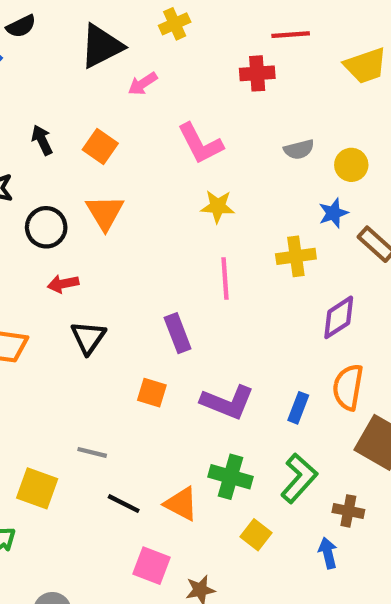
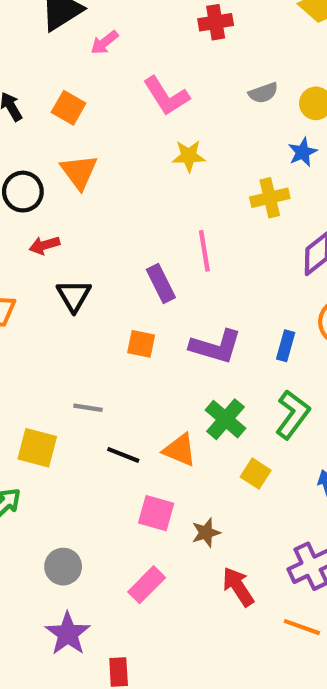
pink line: (225, 279) -> (204, 251), moved
green cross: (231, 477) -> (226, 419), turned 30

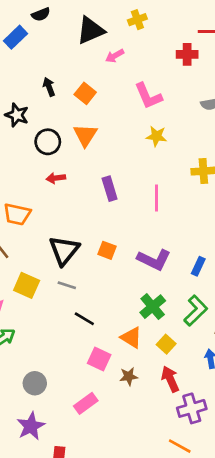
purple rectangle: (161, 283) -> (110, 189), moved
black triangle: (74, 296) -> (64, 250), moved, size x1.4
yellow square: (37, 448) -> (27, 285), moved
orange triangle: (180, 450) -> (131, 337), moved
red arrow: (238, 587) -> (170, 379), moved

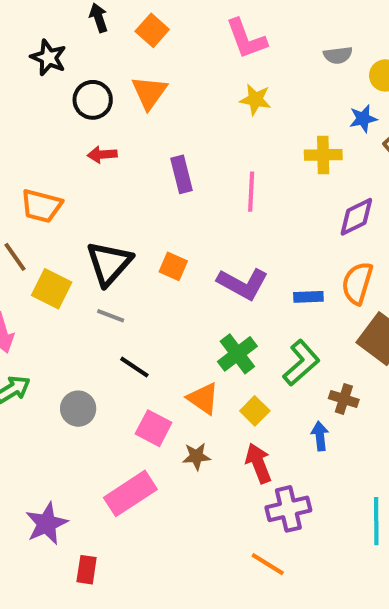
blue rectangle: (198, 266) -> (308, 297), turned 60
yellow square: (27, 285) -> (52, 289), moved
gray circle: (35, 383) -> (78, 409), moved
pink rectangle: (86, 403) -> (130, 493), size x1.4

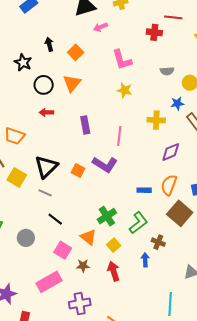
purple L-shape: (243, 284) -> (105, 164), moved
purple cross: (288, 509) -> (80, 304), moved

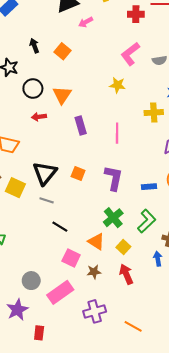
red cross: (154, 32) -> (136, 14), moved
pink L-shape: (122, 60) -> (130, 54), moved, turned 75
orange triangle: (72, 83) -> (62, 95), moved
purple L-shape: (105, 164) -> (114, 178), moved, turned -105
gray circle: (26, 238) -> (31, 281), moved

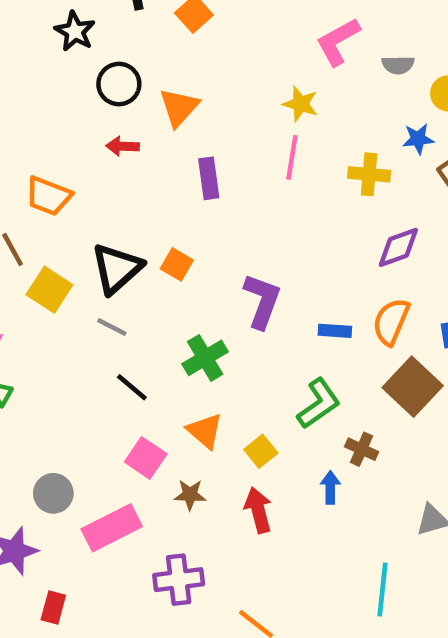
pink line: (117, 133) -> (292, 157), moved
orange square: (78, 173) -> (177, 264), moved
green cross: (113, 218) -> (205, 358), moved

